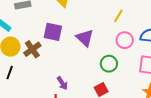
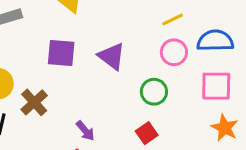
yellow line: (118, 16) -> (173, 19), moved, turned 40
brown cross: (32, 49) -> (34, 102), moved

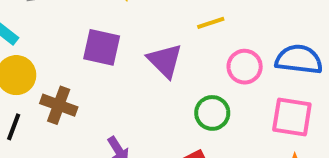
yellow line: (173, 19) -> (211, 23), moved
brown cross: (34, 102) -> (59, 105), turned -36

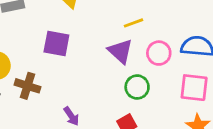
purple triangle: (165, 61) -> (120, 51), moved

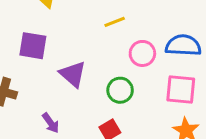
purple triangle: (120, 51) -> (73, 74), moved

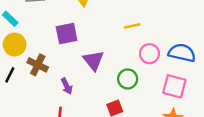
purple square: (33, 46) -> (67, 34), turned -30
purple arrow: (51, 123) -> (67, 86), moved

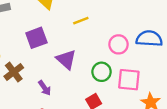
yellow line: (132, 26) -> (81, 21), moved
brown cross: (38, 65) -> (14, 72), turned 36
pink square: (174, 86) -> (129, 80), moved

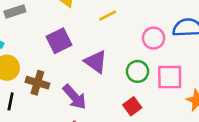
brown cross: (14, 72) -> (37, 83), turned -30
purple arrow: (45, 88) -> (75, 97), size x1.5

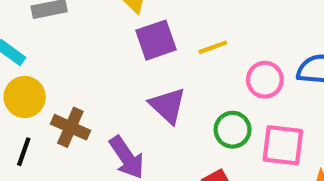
yellow line: (108, 16) -> (213, 47), moved
purple square: (59, 41) -> (156, 40), moved

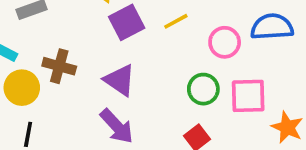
purple triangle: (168, 106) -> (120, 80), moved
brown cross: (70, 127) -> (59, 66), moved

